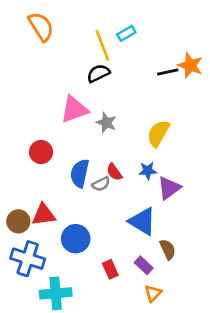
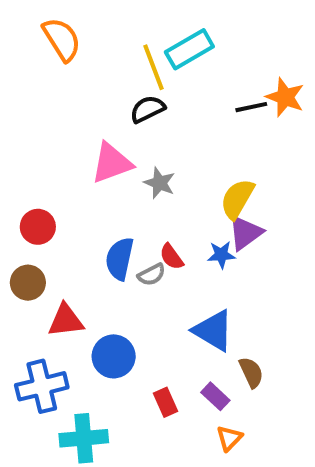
cyan rectangle: (126, 33) -> (189, 49), size x1.6
red circle: (41, 152) -> (38, 227), moved
purple triangle: (169, 188) -> (245, 233), moved
brown circle: (18, 221) -> (28, 283), moved
blue cross: (28, 259) -> (42, 386), turned -32

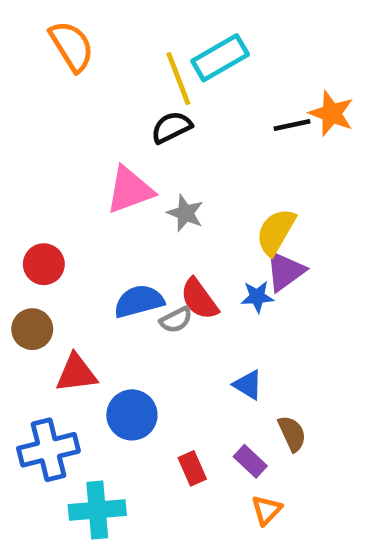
red semicircle: (171, 257) -> (199, 299), size x1.4
blue semicircle: (120, 259) -> (139, 301), turned 63
blue triangle: (213, 330) -> (248, 385), size x0.6

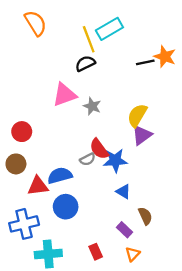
blue star: (257, 297) -> (115, 160), moved, size x1.5
blue semicircle: (139, 301) -> (60, 175), moved
red rectangle: (192, 468) -> (96, 252), moved

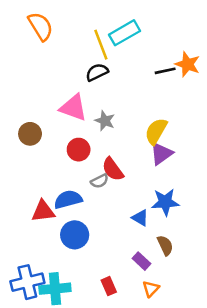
pink triangle: (64, 95) -> (73, 108), turned 40
red circle: (22, 132) -> (79, 150), moved
blue star: (115, 160) -> (165, 202), moved
brown circle: (16, 164) -> (30, 134), moved
blue cross: (24, 224) -> (27, 282), moved

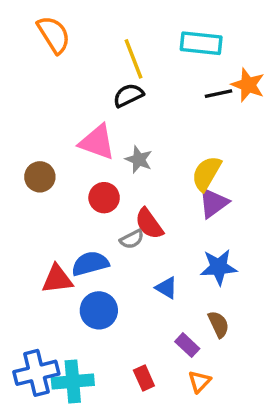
cyan rectangle: (124, 33) -> (201, 43), moved, turned 36
blue triangle: (140, 218) -> (166, 288), moved

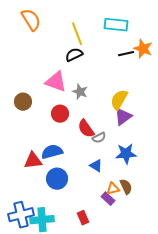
gray semicircle: (132, 239) -> (99, 138), moved
orange triangle: (199, 382) -> (113, 189), moved, turned 32

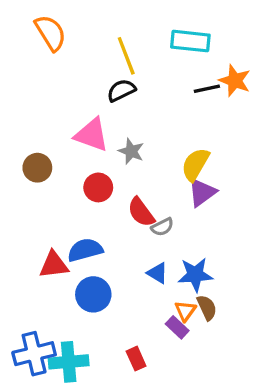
blue star: (126, 154) -> (195, 275), moved
orange triangle: (113, 189) -> (185, 311), turned -40

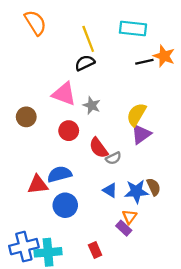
brown semicircle: (207, 308) -> (154, 187), moved

